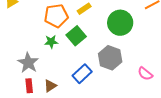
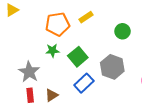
green circle: (120, 23) -> (122, 31), size x0.6
green square: (76, 36) -> (78, 57), moved

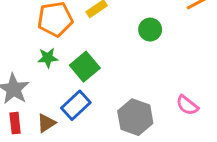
gray hexagon: (112, 67) -> (135, 117), moved
blue rectangle: (84, 83) -> (76, 105), moved

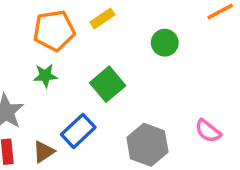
green square: (85, 67) -> (108, 84), moved

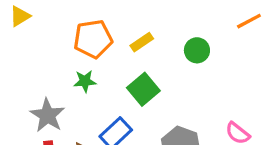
yellow rectangle: (102, 18) -> (142, 42), moved

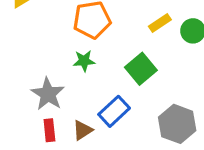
yellow rectangle: (142, 42) -> (160, 23), moved

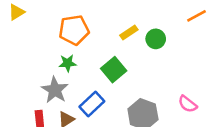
gray star: (48, 94) -> (55, 90), moved

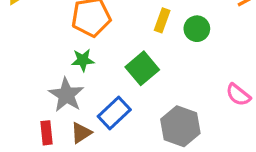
yellow rectangle: (129, 33) -> (162, 20), turned -36
pink semicircle: (188, 104) -> (238, 95), moved

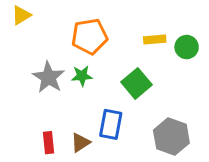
yellow rectangle: (162, 20) -> (155, 39), turned 65
gray star: (66, 95) -> (49, 77), moved
blue rectangle: (114, 113) -> (111, 124), turned -36

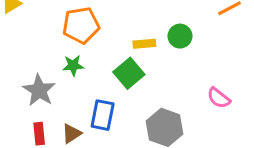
yellow rectangle: (155, 39) -> (144, 44), moved
gray star: (49, 77) -> (39, 90), moved

